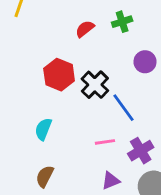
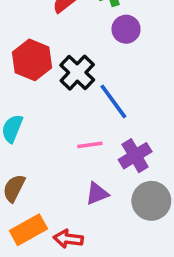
purple circle: (145, 62) -> (126, 29), moved

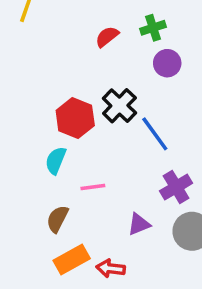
red hexagon: (32, 60) -> (75, 118), moved
pink line: (90, 145) -> (93, 187), moved

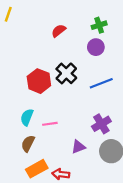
green cross: (153, 28) -> (99, 25), moved
blue line: (155, 134) -> (101, 83), moved, turned -75
cyan semicircle: (56, 160) -> (27, 117), moved

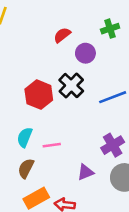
purple circle: (96, 47) -> (85, 53), moved

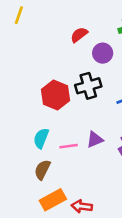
black cross: (71, 86) -> (88, 86), turned 30
purple triangle: (85, 172) -> (95, 140), moved

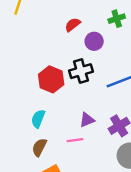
pink line: (69, 146) -> (75, 140), moved

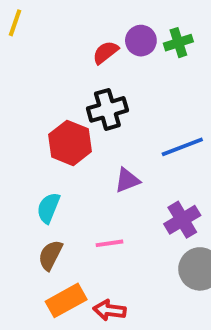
purple circle: (94, 41) -> (141, 41), moved
black cross: (81, 71) -> (107, 109), moved
purple triangle: (87, 120) -> (127, 180), moved

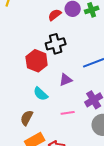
cyan semicircle: (48, 208) -> (41, 94), moved, turned -70
pink line: (109, 243) -> (68, 113), moved

